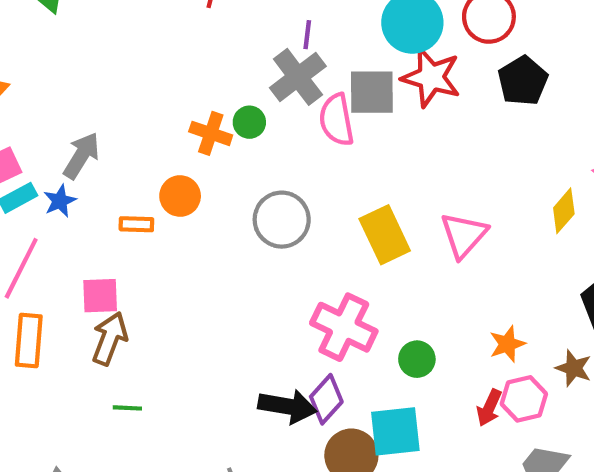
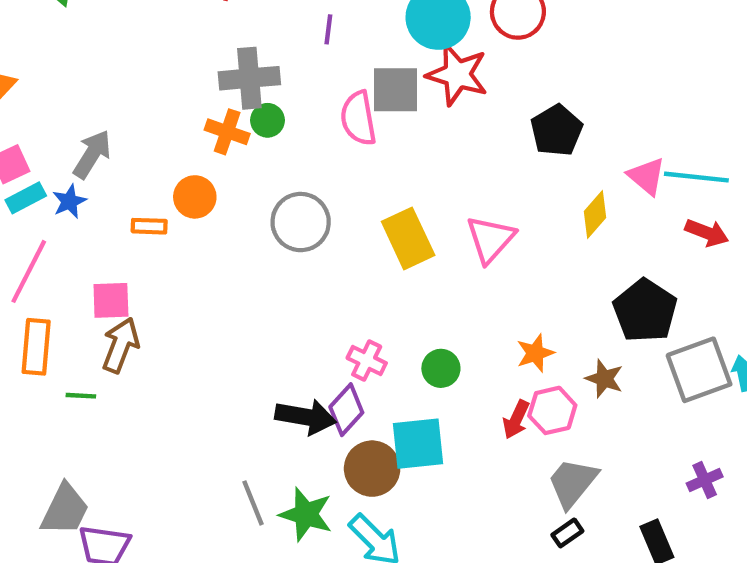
gray cross: (298, 77) -> (249, 78), moved, turned 32
black pentagon: (523, 81) -> (557, 130), moved
pink cross: (344, 327) -> (367, 361), moved, size x0.6
green line: (127, 408) -> (81, 396), moved

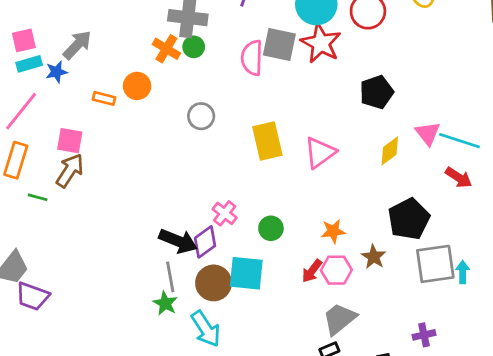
gray circle: (301, 222) -> (201, 116), size x0.7
gray line: (253, 503) -> (170, 277), moved
green star: (306, 514) -> (165, 303), size x0.7

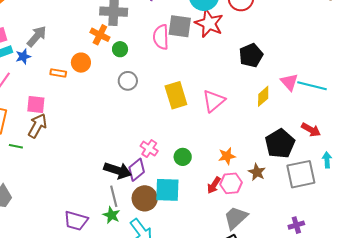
green circle: (194, 47) -> (120, 49), moved
red arrow: (459, 178) -> (311, 130), moved
cyan arrow: (463, 272) -> (327, 160), moved
purple trapezoid: (32, 296) -> (76, 221), moved

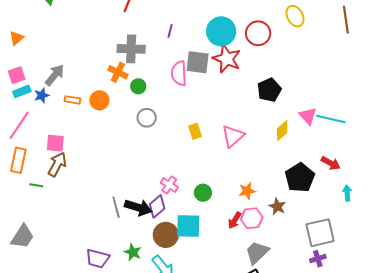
orange rectangle: (58, 73) -> (72, 100), moved
yellow rectangle: (176, 95) -> (195, 131), size x0.6
gray square: (301, 174) -> (320, 233), moved
gray line: (114, 196) -> (116, 207), moved

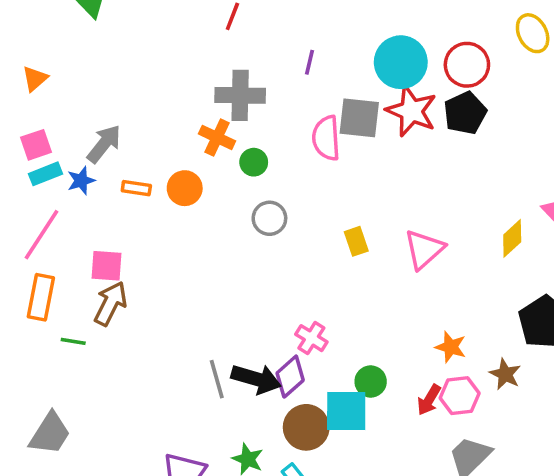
black pentagon: (269, 90) -> (465, 113), moved
orange star: (247, 191) -> (451, 347), turned 30
green circle: (203, 193) -> (371, 381), moved

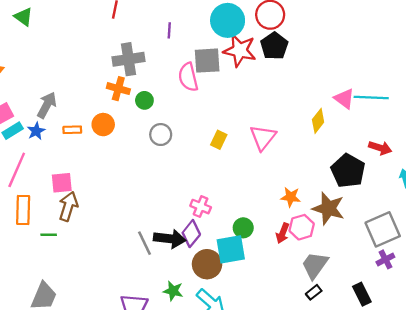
yellow rectangle: (356, 241) -> (219, 140), turned 54
brown star: (505, 374) -> (328, 208), size x1.6

